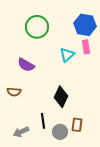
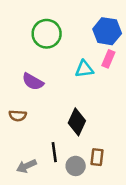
pink rectangle: (86, 47) -> (108, 59), turned 32
cyan triangle: (67, 55) -> (84, 69), turned 35

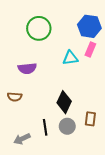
purple semicircle: (33, 82) -> (27, 68), turned -36
brown rectangle: (97, 157) -> (90, 119), moved
gray circle: (76, 166) -> (67, 126), moved

